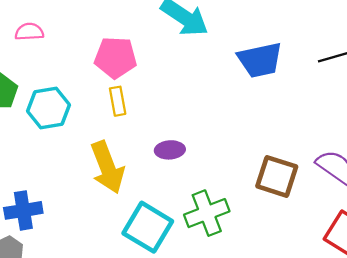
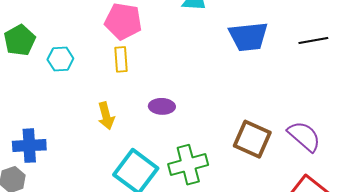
cyan hexagon: (49, 108) -> (60, 59), size x0.7
yellow arrow: (107, 167) -> (106, 116), size x0.6

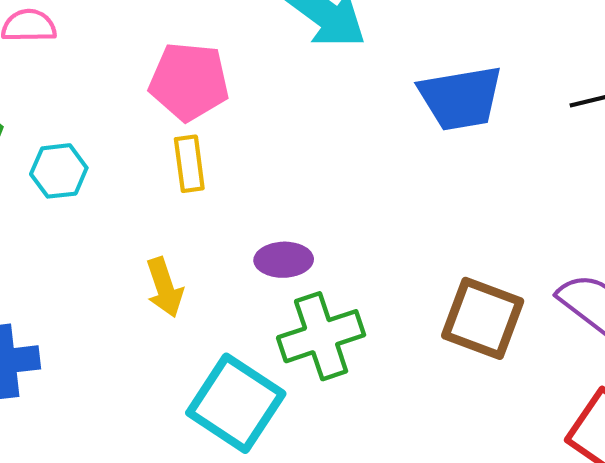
green cross: (188, 165) -> (321, 336), moved

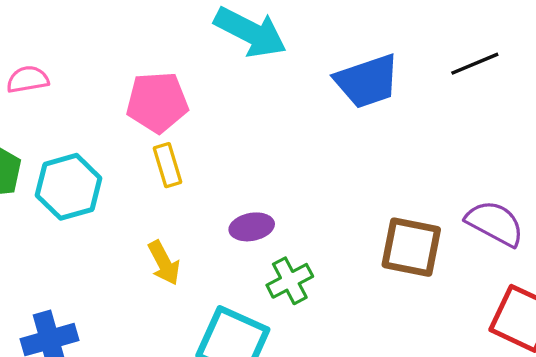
cyan hexagon: (59, 171) -> (69, 187), size x1.5
green cross: (321, 336) -> (290, 281), size x0.7

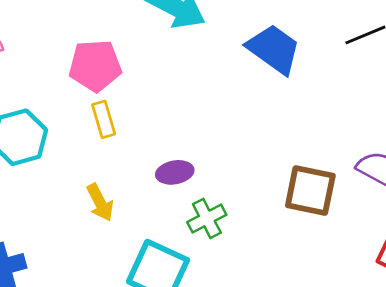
blue trapezoid: (367, 81) -> (274, 49), turned -126

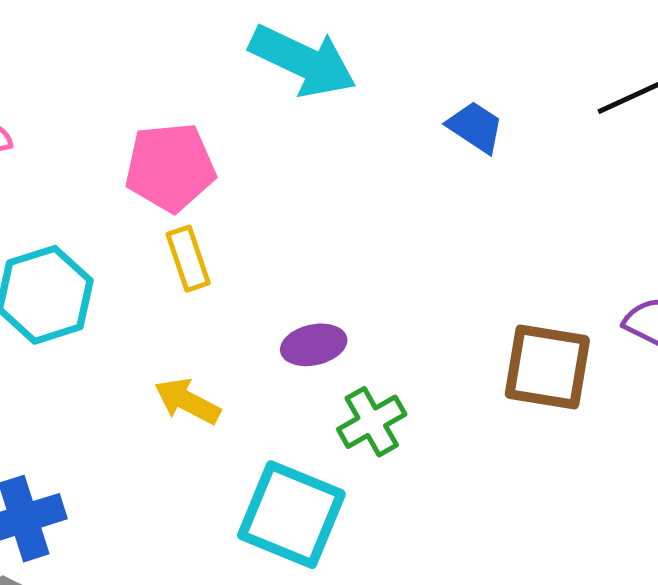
blue trapezoid: (274, 49) -> (475, 127), size x0.6
yellow arrow: (100, 202) -> (187, 401), turned 147

